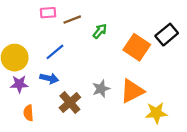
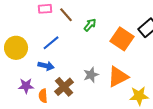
brown line: (72, 20) -> (66, 15), turned 70
purple star: (19, 84) -> (26, 86), moved
orange semicircle: (28, 113) -> (43, 96), moved

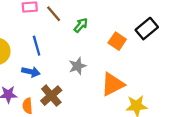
orange square: (122, 39) -> (117, 41), size x0.7
blue line: (51, 43) -> (37, 46), turned -66
gray star: (91, 75) -> (77, 66), moved

